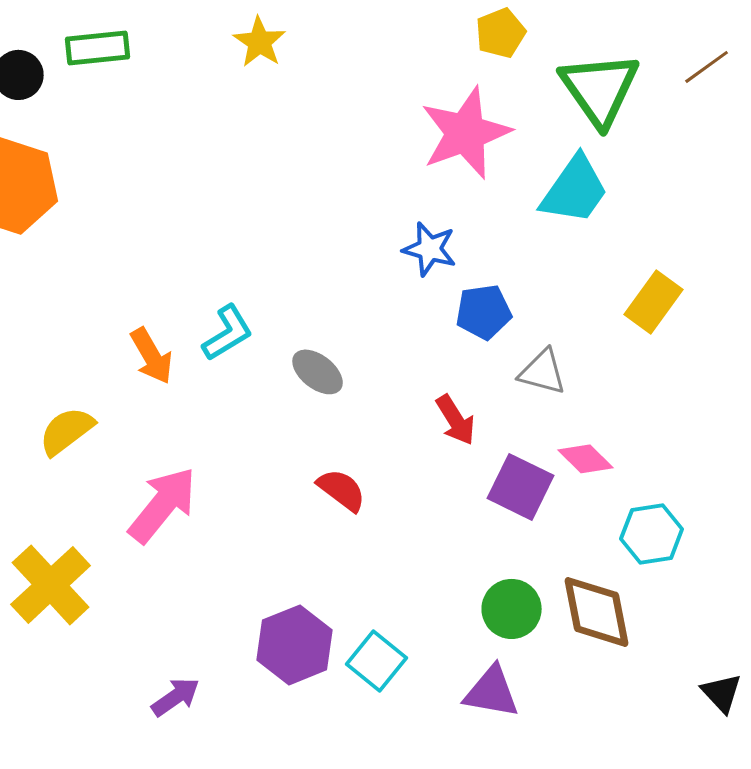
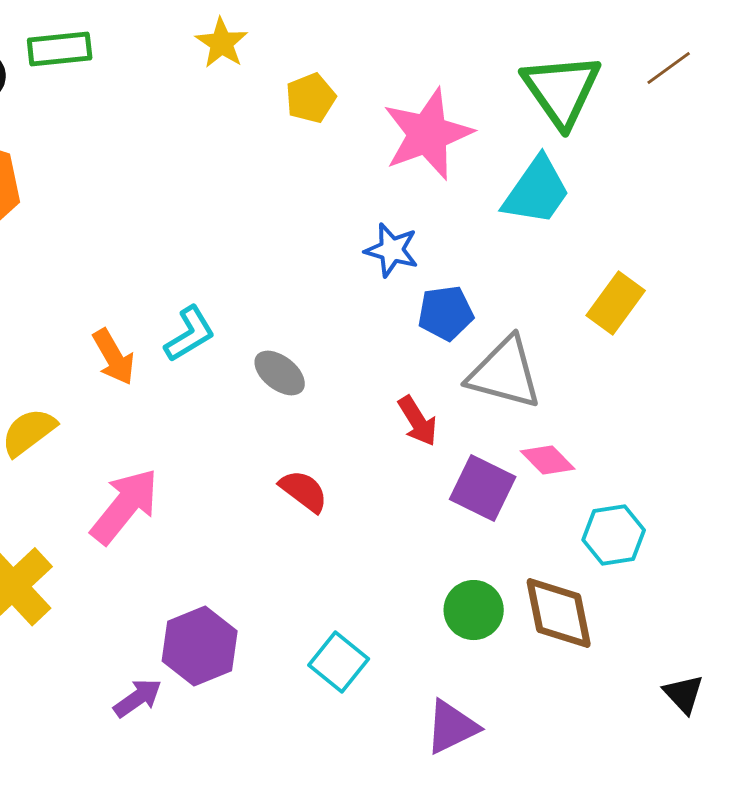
yellow pentagon: (501, 33) -> (311, 98), moved
gray triangle: (543, 372) -> (505, 373), size x1.6
purple hexagon: (295, 645) -> (200, 646), moved
purple triangle: (492, 692) -> (452, 727), moved, turned -36

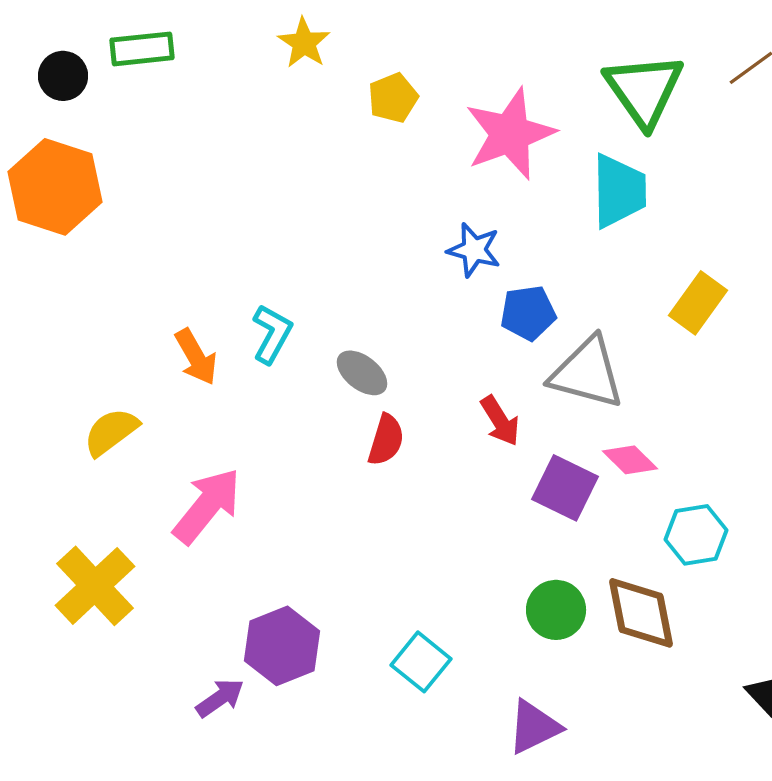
cyan trapezoid: (537, 191) -> (619, 191), turned -36
cyan L-shape: (190, 334) -> (272, 334), turned -30
red semicircle: (304, 491) -> (386, 440), moved, turned 70

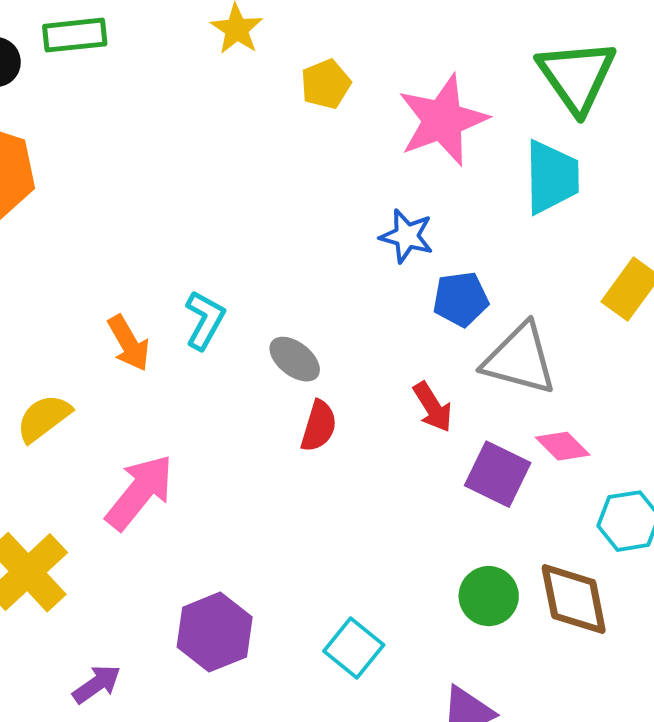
purple arrow: (220, 698) -> (97, 684), moved

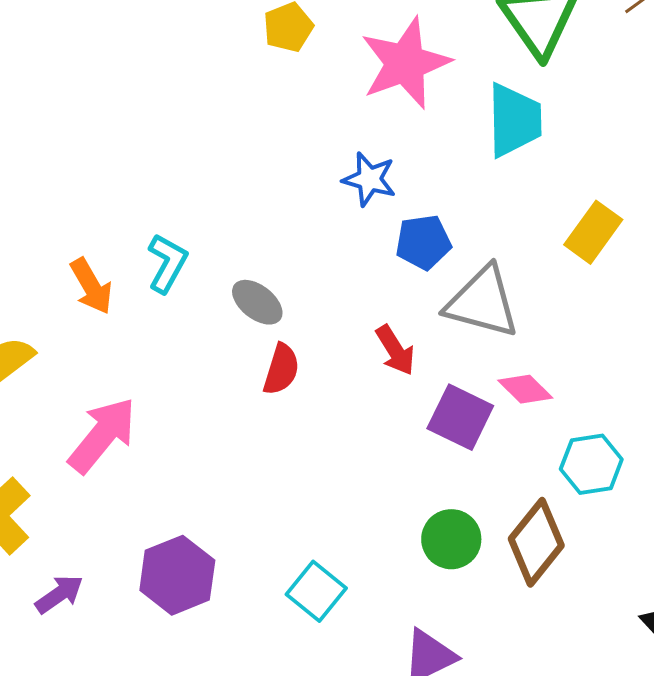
brown diamond: (574, 599) -> (536, 542), turned 50
purple arrow: (97, 684) -> (59, 594), moved

